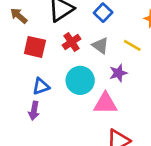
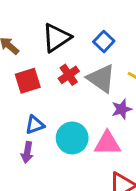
gray triangle: (100, 46) -> (101, 78), size x1.5
red square: (35, 47) -> (28, 81), turned -30
cyan circle: (80, 80) -> (72, 138), moved

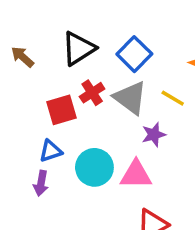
blue square: (104, 41) -> (134, 54), size x1.4
red square: (28, 81) -> (61, 110), moved

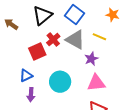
blue triangle: (51, 151) -> (26, 75), moved
pink triangle: (136, 175) -> (96, 83), moved

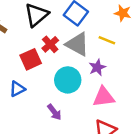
cyan circle: (60, 82) -> (68, 80), moved
purple arrow: (31, 95) -> (54, 112), moved, turned -40

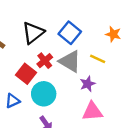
red square: (31, 59) -> (26, 74), turned -30
cyan circle: (68, 80) -> (44, 94), moved

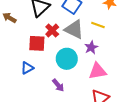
red square: (26, 74) -> (37, 43), turned -30
cyan circle: (44, 94) -> (67, 59), moved

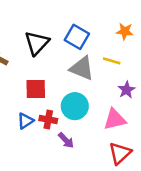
red cross: (52, 31) -> (48, 119), moved, turned -32
purple star: (91, 47) -> (127, 90), moved

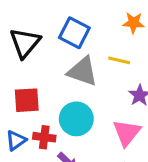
pink triangle: (115, 119) -> (127, 133), turned -35

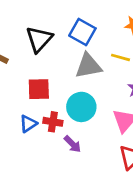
gray triangle: (83, 71) -> (88, 66), turned -32

